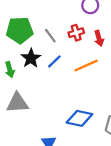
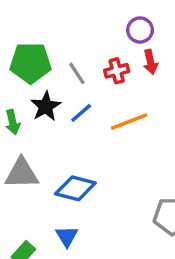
red arrow: (99, 38) -> (150, 62), moved
blue diamond: (79, 118) -> (75, 188), moved

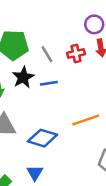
blue line: (81, 113) -> (49, 83), turned 30
orange line: (129, 122) -> (86, 120), moved

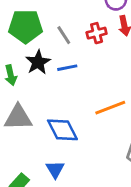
blue diamond: (42, 138) -> (62, 130), turned 48

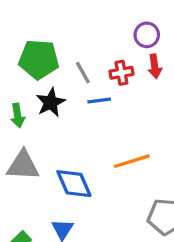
blue line: (67, 68) -> (99, 100), moved

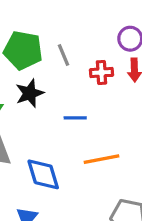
gray line: (83, 73) -> (64, 55), moved
blue line: (99, 100) -> (75, 118), moved

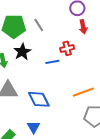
red cross: (101, 72) -> (67, 48), moved
orange line: (102, 159) -> (83, 92), moved

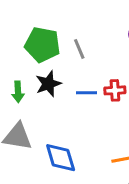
blue line: (52, 62) -> (86, 93), moved

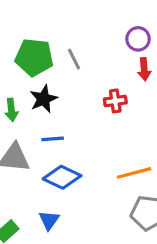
blue line: (86, 93) -> (53, 139), moved
blue diamond: (61, 158) -> (62, 177), turned -44

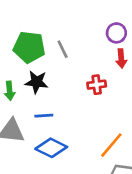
black star: (43, 99) -> (37, 82), turned 30
orange line: (134, 173) -> (111, 145), turned -36

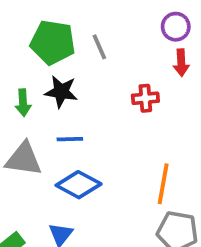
orange line: (111, 145) -> (163, 184), turned -32

